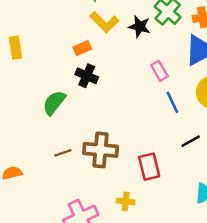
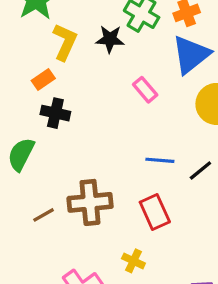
yellow L-shape: (104, 22) -> (65, 42), turned -100
blue line: (172, 102) -> (160, 160), moved, turned -50
yellow cross: (126, 201) -> (133, 261), turned 30

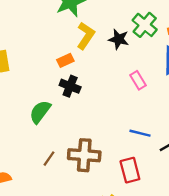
brown line: (44, 215) -> (49, 159), turned -35

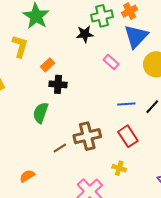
green cross: (145, 25) -> (102, 16), turned -35
yellow L-shape: (86, 36) -> (20, 46), moved
brown line: (49, 159) -> (60, 148), turned 40

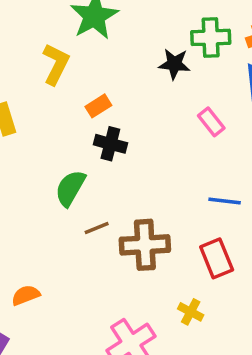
brown line: (60, 148) -> (97, 228), moved

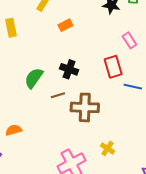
black cross: (110, 144) -> (69, 69), moved
green semicircle: (70, 188) -> (34, 78), moved
red rectangle: (217, 258) -> (113, 67), moved

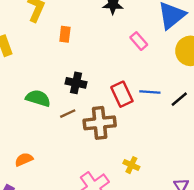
orange rectangle: (65, 25) -> (65, 34), turned -48
red rectangle: (113, 67) -> (122, 94), moved
green semicircle: (34, 78) -> (38, 98), turned 80

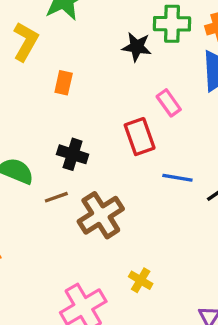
red rectangle: (122, 94) -> (140, 137), moved
brown cross: (100, 123) -> (101, 215), turned -32

